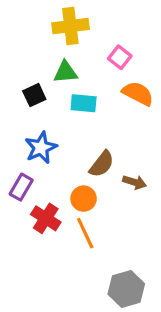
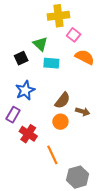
yellow cross: (70, 26) -> (58, 16), moved
green triangle: (65, 72) -> (40, 44), turned 49
orange circle: (84, 199) -> (60, 122), moved
orange line: (85, 233) -> (52, 155), moved

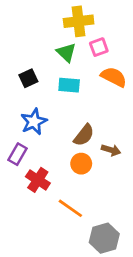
pink square: (74, 35) -> (99, 47), turned 32
green triangle: (40, 44) -> (66, 53), moved
orange line: (52, 155) -> (70, 208), turned -30

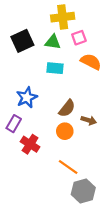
green triangle: (66, 53) -> (53, 42), turned -35
black square: (28, 78) -> (22, 41), moved, size x1.5
orange line: (70, 208) -> (68, 167), moved

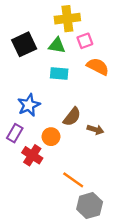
orange circle: (65, 131) -> (51, 137), moved

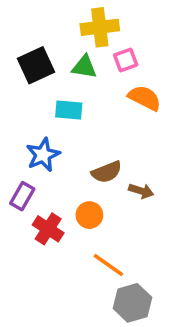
cyan rectangle: (59, 74) -> (69, 110), moved
brown semicircle: (72, 117) -> (107, 172), turned 30
orange circle: (51, 137) -> (89, 215), moved

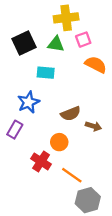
red cross: (48, 229) -> (41, 161), moved

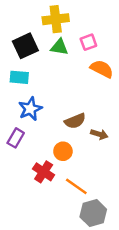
yellow cross: (66, 18) -> (56, 19), moved
cyan rectangle: (46, 73) -> (19, 77), moved

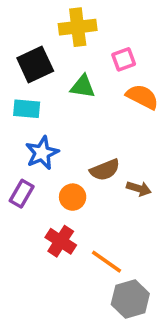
green triangle: (59, 47) -> (83, 87), moved
orange circle: (63, 151) -> (73, 197), moved

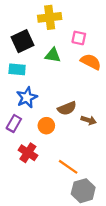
pink square: (124, 59) -> (79, 38), turned 32
red cross: (61, 241) -> (28, 153), moved

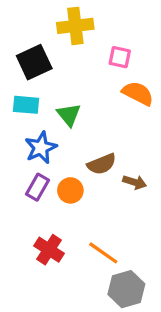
green triangle: (53, 55) -> (69, 115), moved, turned 42
purple rectangle: (14, 123) -> (37, 187), moved
red cross: (28, 153) -> (49, 250), moved

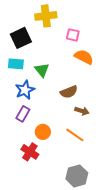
brown semicircle: (102, 164) -> (69, 92), moved
orange circle: (70, 190) -> (43, 132), moved
orange line: (103, 253) -> (75, 135), moved

